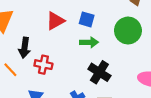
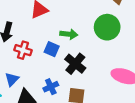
blue square: (87, 19) -> (52, 49), moved

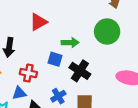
red cross: (23, 50) -> (28, 73), moved
blue triangle: (12, 79) -> (19, 93), turned 40

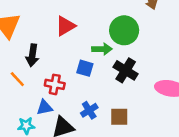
green circle: (107, 32) -> (124, 30), moved
black cross: (80, 71) -> (126, 70), moved

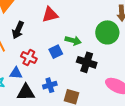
green circle: (124, 30) -> (107, 32), moved
blue square: (85, 68) -> (56, 52), turned 32
black cross: (126, 70) -> (87, 62), turned -30

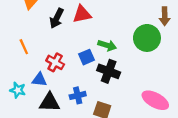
black arrow: (18, 30) -> (57, 18), moved
black cross: (87, 62) -> (109, 71), moved

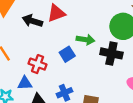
black arrow: (57, 18) -> (32, 21), turned 90
black cross: (109, 71) -> (111, 53), moved

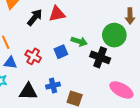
black arrow: (32, 21) -> (35, 17), turned 102
blue triangle: (25, 83) -> (10, 63), moved

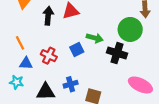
black arrow: (35, 17) -> (48, 16), turned -30

